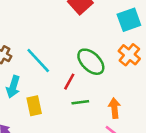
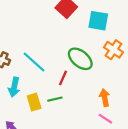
cyan square: (129, 20) -> (98, 21), moved, turned 35
green line: (80, 102) -> (55, 99), moved

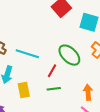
cyan line: (34, 62) -> (27, 54), turned -30
green line: (55, 99) -> (54, 89), moved

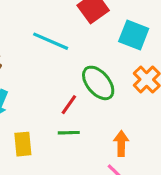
cyan line: (27, 54) -> (51, 41), moved
yellow rectangle: (24, 90) -> (23, 144), moved

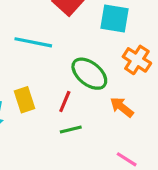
yellow rectangle: (23, 144) -> (24, 100), moved
orange arrow: (121, 144) -> (122, 107), moved, turned -40

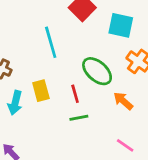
cyan line: (33, 42) -> (51, 42), turned 60
red line: (65, 102) -> (75, 94), turned -42

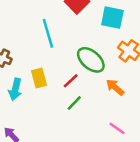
red line: (75, 94) -> (71, 81), turned 63
green line: (79, 118) -> (74, 103), turned -35

